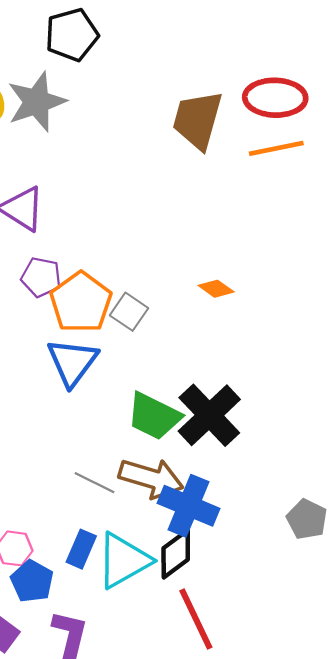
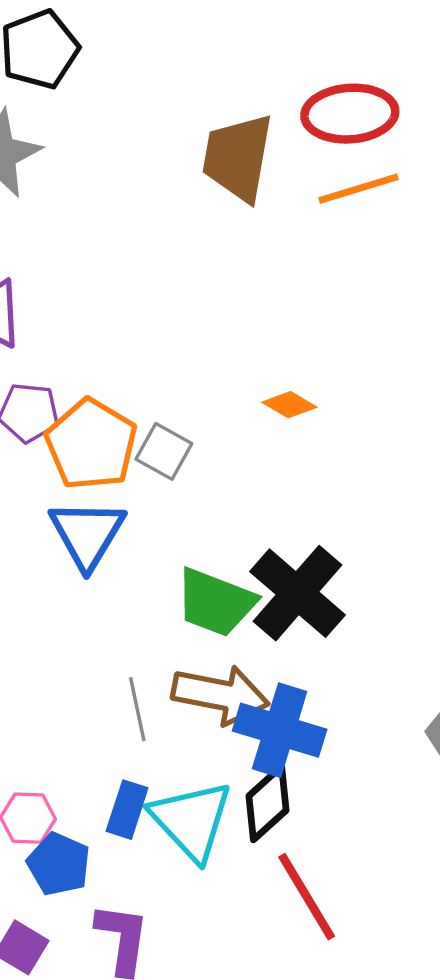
gray line: (95, 483) -> (137, 709), turned 57
cyan triangle: (124, 561) -> (191, 820), turned -38

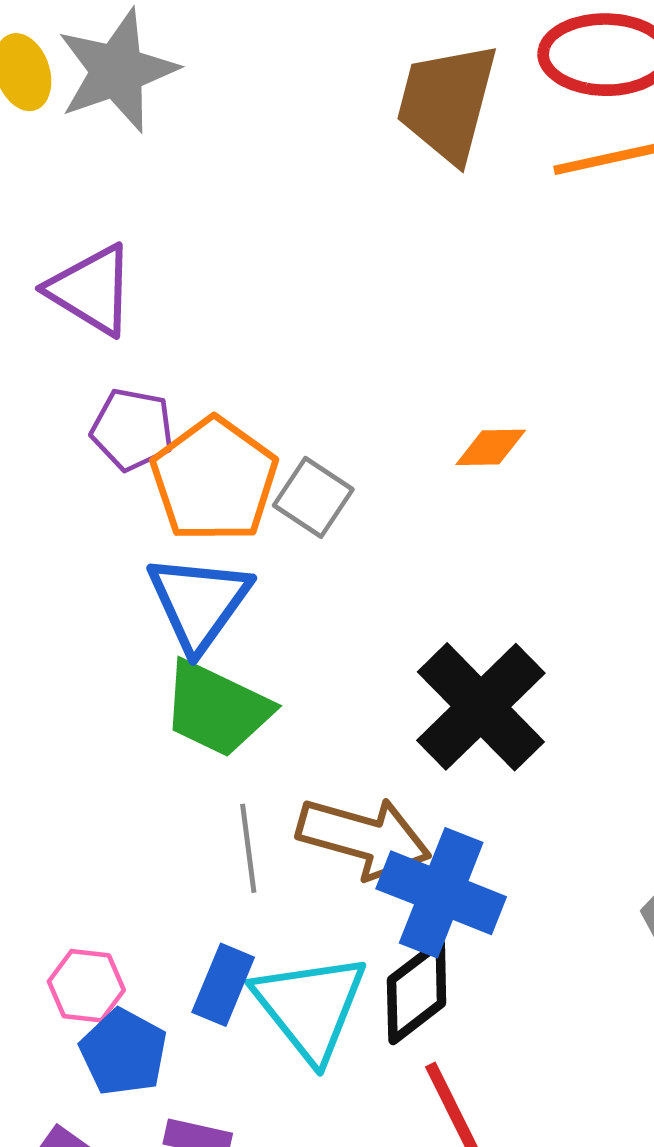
orange diamond: (289, 405) -> (491, 447), turned -36
green trapezoid: (216, 602) -> (217, 709), moved

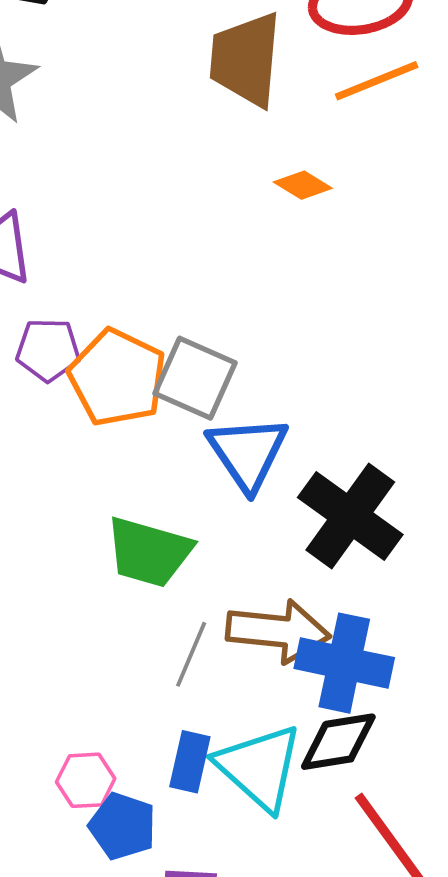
orange diamond: (491, 447) -> (303, 185), moved, turned 42
gray square: (313, 497) -> (195, 378), size x1.4
blue triangle: (199, 602) -> (248, 453), moved
gray line: (248, 848) -> (191, 654), turned 40
black diamond: (417, 992) -> (338, 742), turned 38

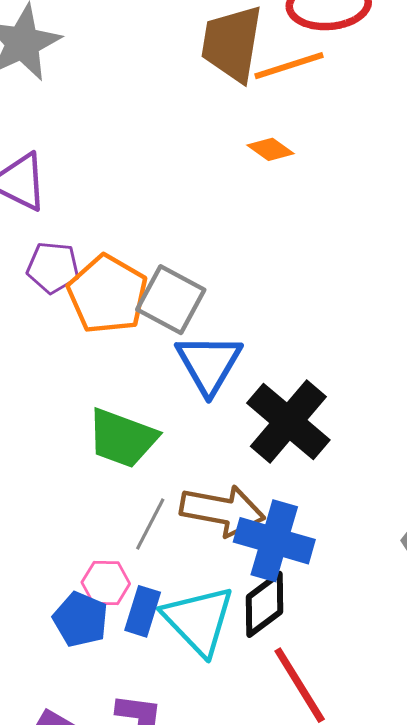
orange line: (377, 81) -> (289, 66), moved
black diamond: (338, 742) -> (265, 604), turned -32
pink hexagon: (86, 780) -> (106, 583), moved
blue pentagon: (123, 826) -> (80, 619), moved

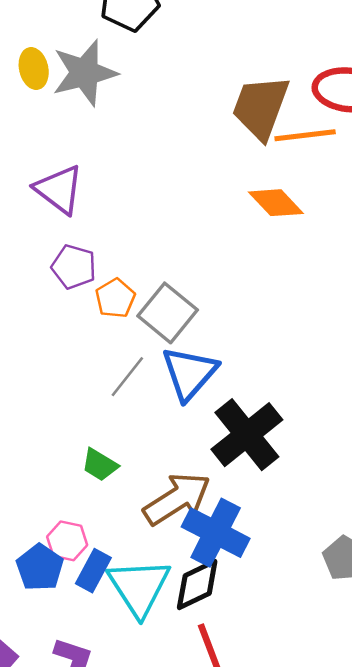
orange diamond: (270, 149) -> (276, 203), size x1.4
orange pentagon: (108, 294) -> (115, 298), size x0.6
green trapezoid: (122, 438) -> (100, 465), moved, size x0.6
brown arrow: (222, 511) -> (177, 499), turned -54
gray line: (150, 524) -> (127, 377), moved

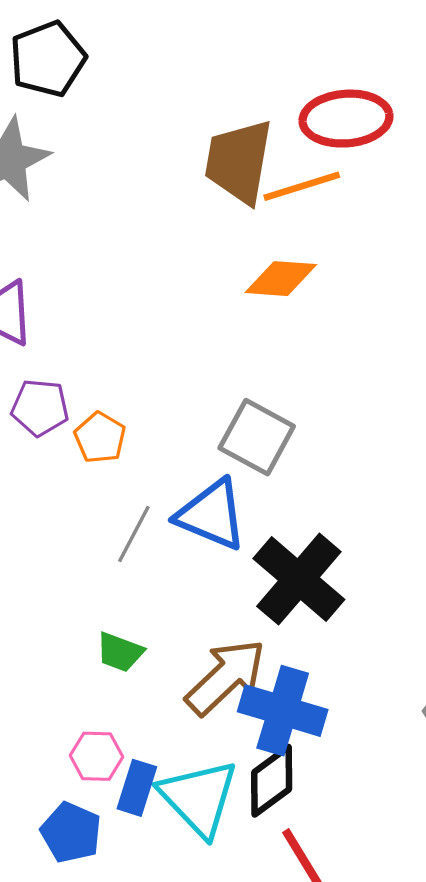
orange diamond: (276, 203) -> (281, 279), turned -32
gray square: (168, 313) -> (257, 437), moved
blue triangle: (189, 373) -> (212, 515), turned -38
blue pentagon: (40, 567) -> (71, 832), moved

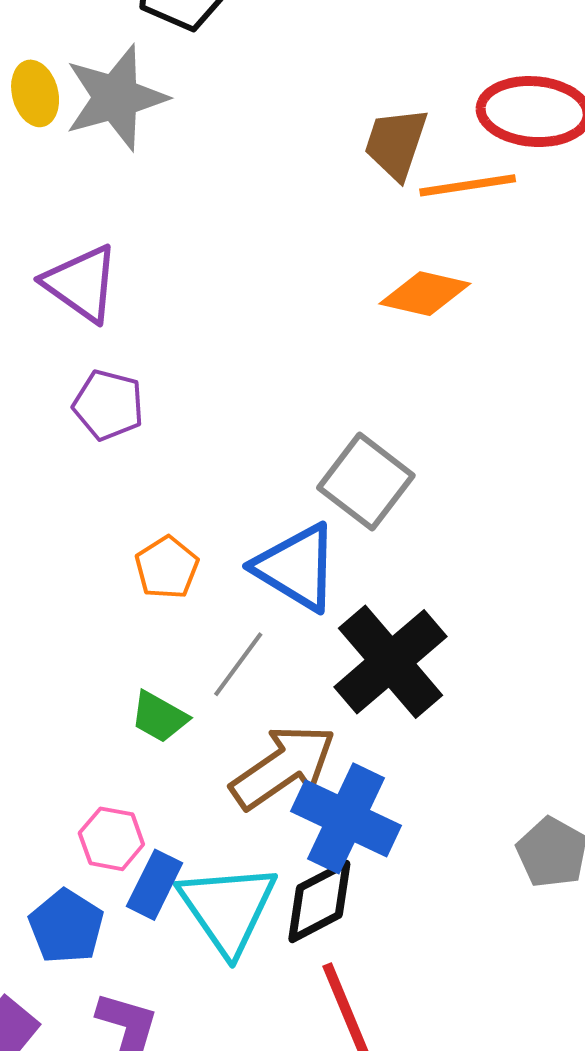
brown trapezoid: (239, 161) -> (396, 143), size x0.7
orange pentagon: (100, 438) -> (167, 568), moved
gray line: (134, 534) -> (238, 664), moved

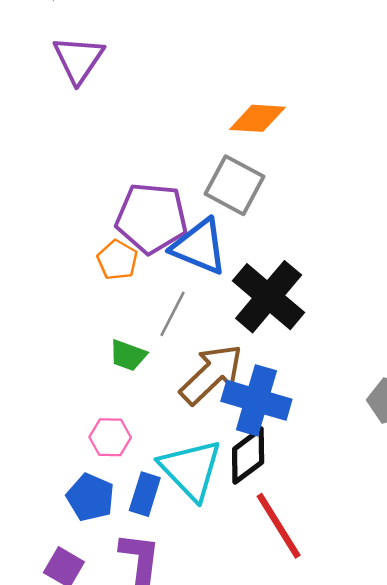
purple triangle: (81, 283) -> (78, 59), moved, turned 38
orange diamond: (425, 294) -> (257, 118), moved
purple pentagon: (108, 405) -> (152, 218), moved, size x1.6
blue rectangle: (155, 885) -> (145, 494), moved

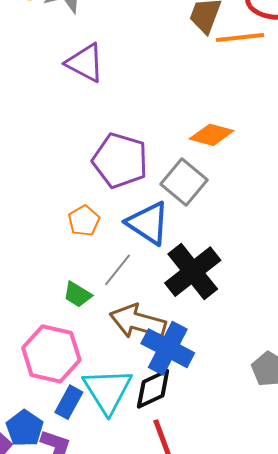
purple triangle: (78, 59) -> (85, 63), turned -48
purple pentagon: (152, 218) -> (120, 160), moved
brown arrow: (211, 374) -> (138, 322), turned -132
pink hexagon: (110, 437) -> (51, 354), size x1.8
blue pentagon: (91, 497) -> (25, 428), moved

